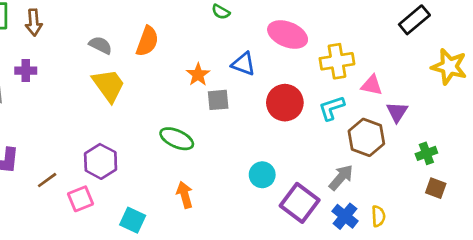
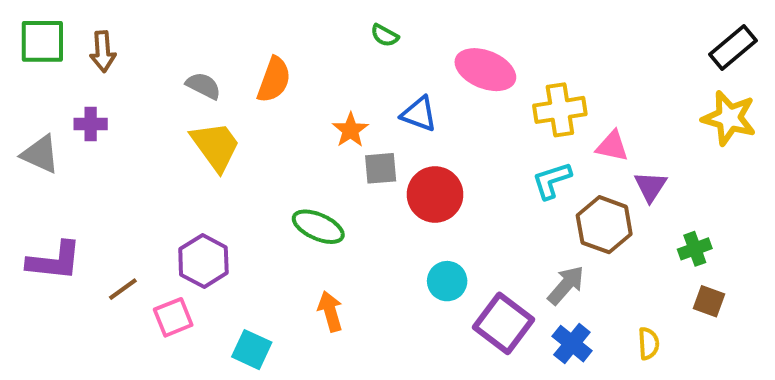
black rectangle: (414, 20) -> (733, 47), moved
red circle: (285, 103) -> (435, 194), moved
yellow semicircle: (378, 216) -> (649, 344), moved

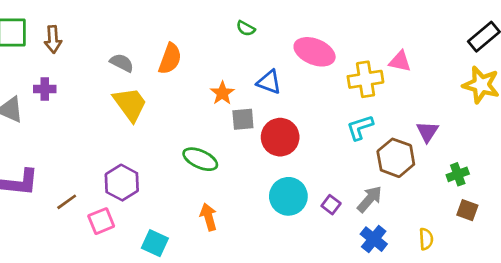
pink triangle: (612, 146) -> (400, 61), moved
cyan circle: (447, 281) -> (288, 196), size x1.4
purple square: (504, 323) -> (331, 205), moved, size x0.5

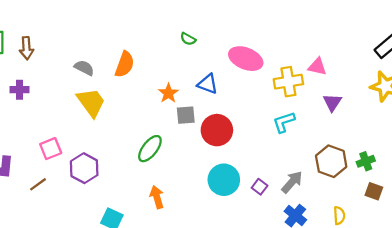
purple triangle: (427, 132) -> (332, 102), moved
brown hexagon: (396, 158) -> (331, 161), moved
green ellipse: (200, 159) -> (150, 149), turned -76
pink square: (101, 221) -> (51, 149), moved

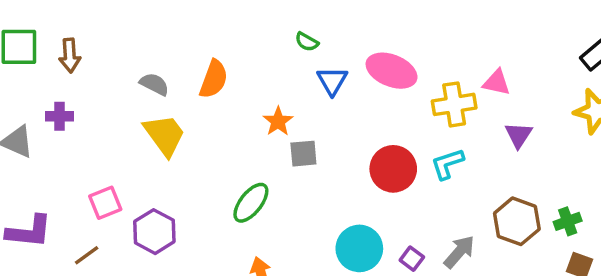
blue triangle: (208, 84) -> (332, 81), moved, turned 40
red circle: (217, 130) -> (393, 169), moved

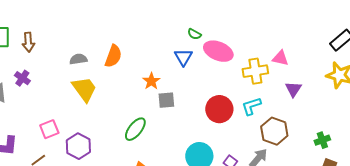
green semicircle: (307, 42) -> (194, 34), moved
gray semicircle: (154, 84) -> (78, 59), turned -36
purple cross: (60, 116) -> (22, 78), turned 35
brown hexagon: (517, 221) -> (274, 131), moved

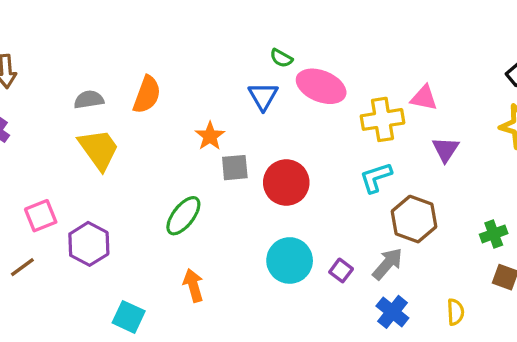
red circle: (219, 109) -> (286, 183), moved

